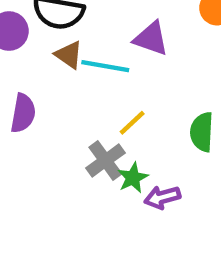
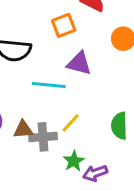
brown triangle: (69, 55) -> (23, 129), moved, turned -35
gray cross: (105, 161) -> (43, 137), moved, turned 36

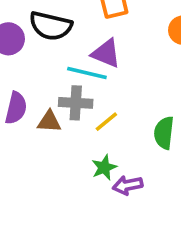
purple triangle: (79, 63) -> (106, 53), moved
gray cross: (43, 137) -> (76, 103), moved

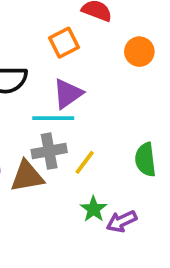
purple triangle: (106, 53) -> (68, 94), turned -44
brown triangle: (49, 122) -> (27, 176), size x1.4

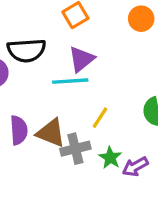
gray cross: (49, 151) -> (75, 149), moved
brown triangle: (27, 176) -> (51, 133), turned 36

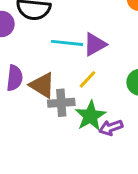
purple triangle: (81, 59) -> (95, 44), moved
green star: (110, 158) -> (90, 116), size x1.5

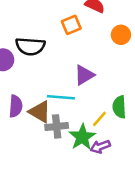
cyan line: (67, 43) -> (61, 97), moved
yellow line: (88, 79) -> (99, 119), moved

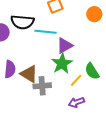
cyan line: (61, 97) -> (46, 32), moved
green semicircle: (119, 107) -> (92, 71), turned -30
green star: (82, 137) -> (62, 64), moved

